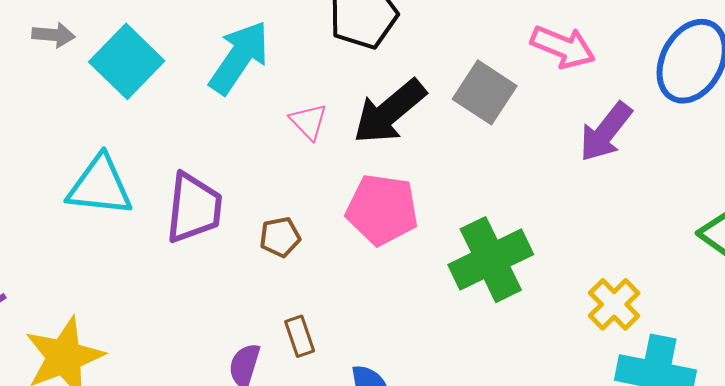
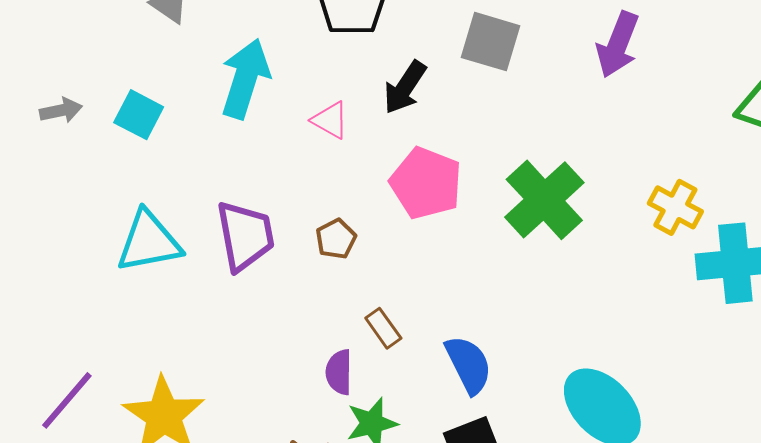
cyan square: (127, 61) -> (139, 115), size x0.7
black arrow: (389, 112) -> (405, 87), size x0.7
pink pentagon: (382, 210) -> (426, 183), turned 30

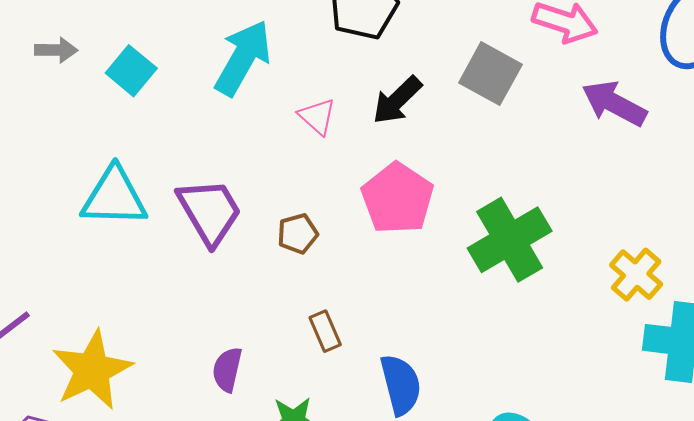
purple arrow: (618, 45) -> (614, 103), turned 84
purple trapezoid: (245, 236) -> (210, 211), turned -32
purple semicircle: (339, 372) -> (227, 369), moved

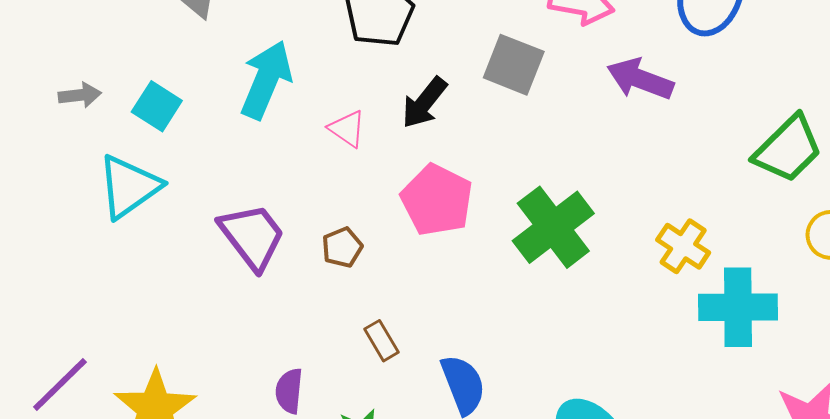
cyan triangle: (114, 197) -> (129, 187), moved, turned -30

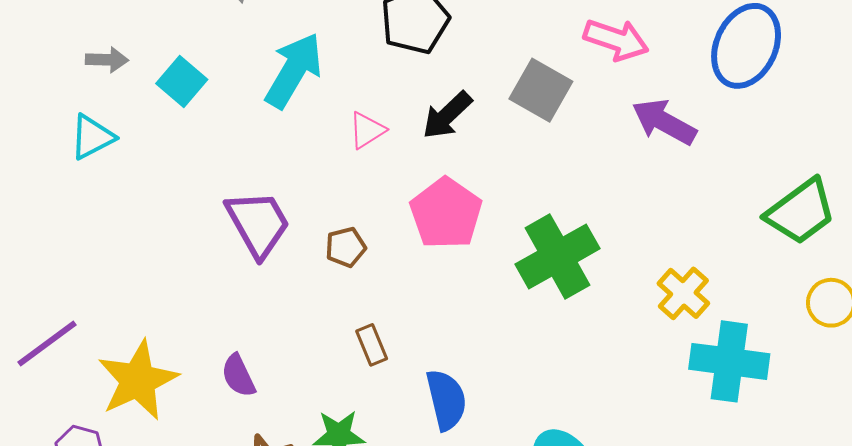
pink triangle: (347, 129) -> (367, 130), turned 45
cyan triangle: (129, 187) -> (92, 137), moved, size x0.7
purple semicircle: (289, 391) -> (238, 376), moved, turned -39

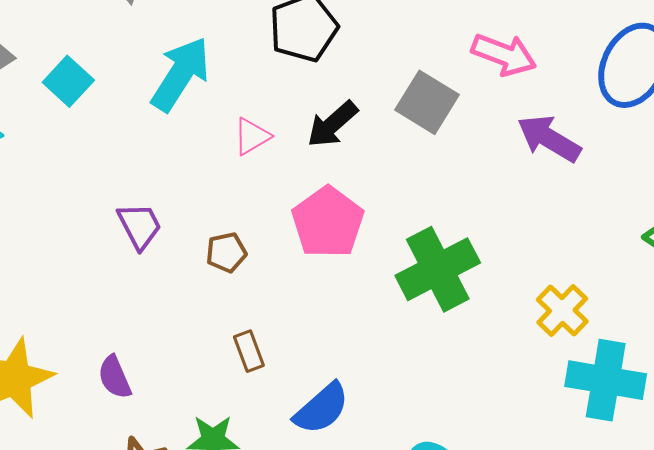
purple trapezoid: (258, 224) -> (140, 226), size x0.7
blue semicircle: (446, 400) -> (322, 409), turned 60

